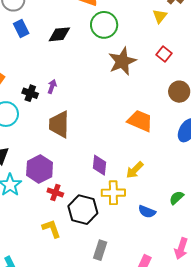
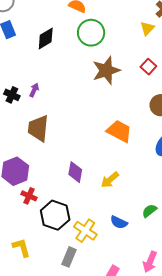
black diamond: (59, 34) -> (46, 38), turned -30
yellow cross: (113, 193) -> (85, 231), moved, turned 30
yellow L-shape: (51, 229) -> (21, 248), moved

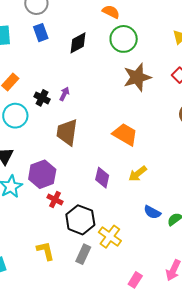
orange trapezoid: (119, 131) -> (125, 134), moved
yellow arrow: (110, 180) -> (138, 174), moved
blue semicircle: (119, 222) -> (152, 212), moved
gray rectangle: (69, 257) -> (83, 254), moved

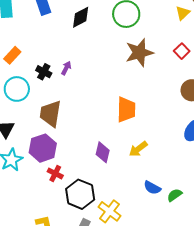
brown trapezoid: (67, 132) -> (50, 114), moved
orange trapezoid: (125, 134) -> (126, 110), turned 60

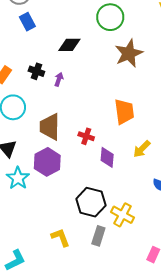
black diamond: (81, 17) -> (69, 45), moved, turned 35
black cross: (44, 72) -> (36, 71), moved
red cross: (55, 173) -> (86, 136), moved

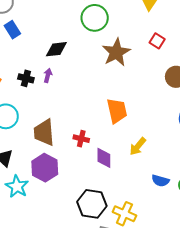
purple arrow: (59, 79) -> (48, 75), moved

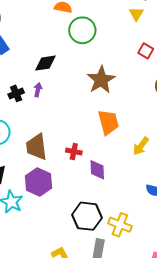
brown star: (116, 52) -> (101, 80), moved
black cross: (26, 78) -> (16, 93), turned -35
yellow arrow: (138, 146) -> (141, 146), moved

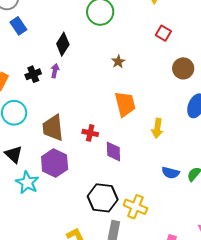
black diamond: (45, 63) -> (63, 44), turned -50
brown star: (101, 80) -> (118, 62), size x0.5
yellow arrow: (141, 146) -> (157, 128), turned -30

